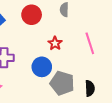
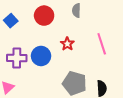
blue circle: (42, 67) -> (41, 56), moved

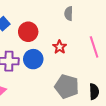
red circle: (44, 16) -> (28, 32), moved

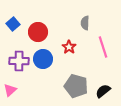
gray semicircle: (69, 14) -> (85, 23), moved
black semicircle: (94, 92) -> (103, 91), turned -126

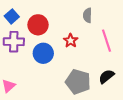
purple cross: (19, 61) -> (14, 42), moved
black semicircle: (103, 91) -> (106, 76), moved

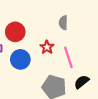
pink line: (106, 41) -> (68, 57), moved

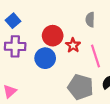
red circle: (15, 32) -> (53, 36), moved

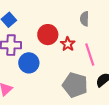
blue circle: (45, 58) -> (29, 63), moved

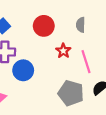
red circle: (48, 35) -> (44, 26), moved

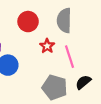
gray semicircle: (81, 25) -> (64, 20), size x1.6

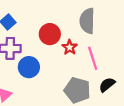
red circle: (28, 22) -> (50, 34), moved

